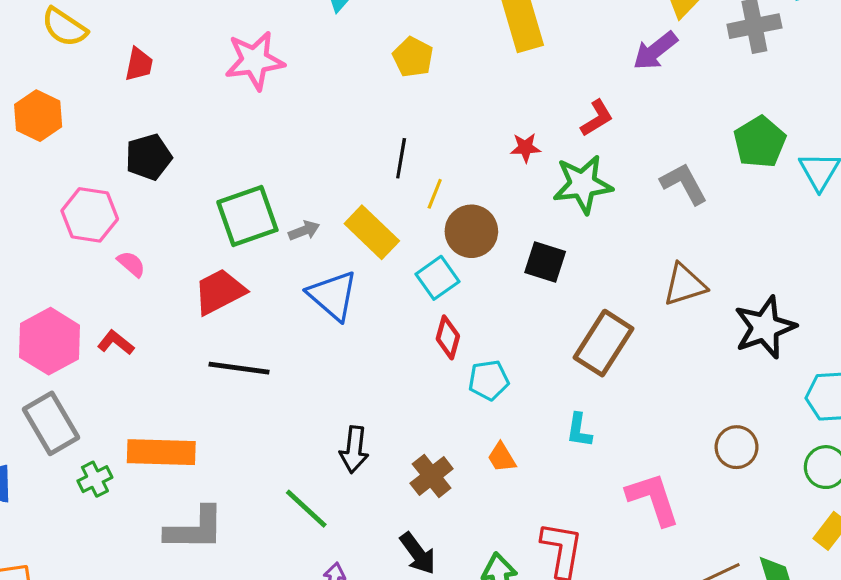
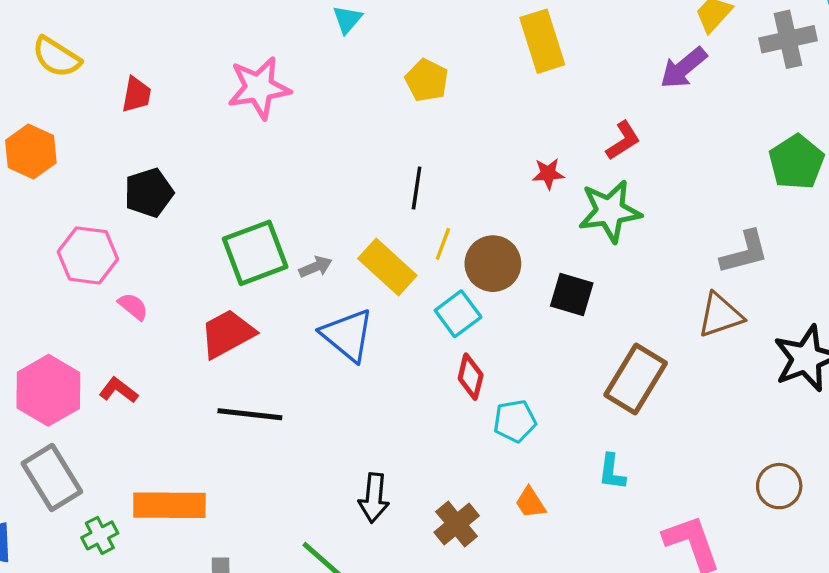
gray L-shape: (684, 184) -> (744, 252), moved, turned 105
yellow line: (435, 194) -> (443, 244), moved

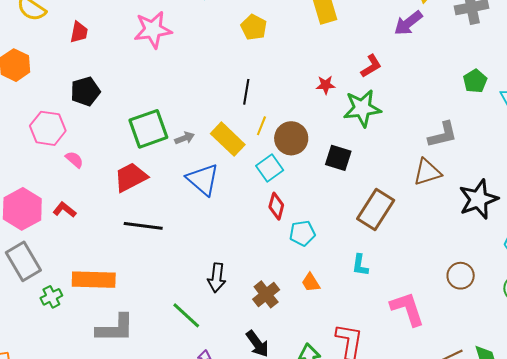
green pentagon: (796, 162) -> (475, 81), size x0.7

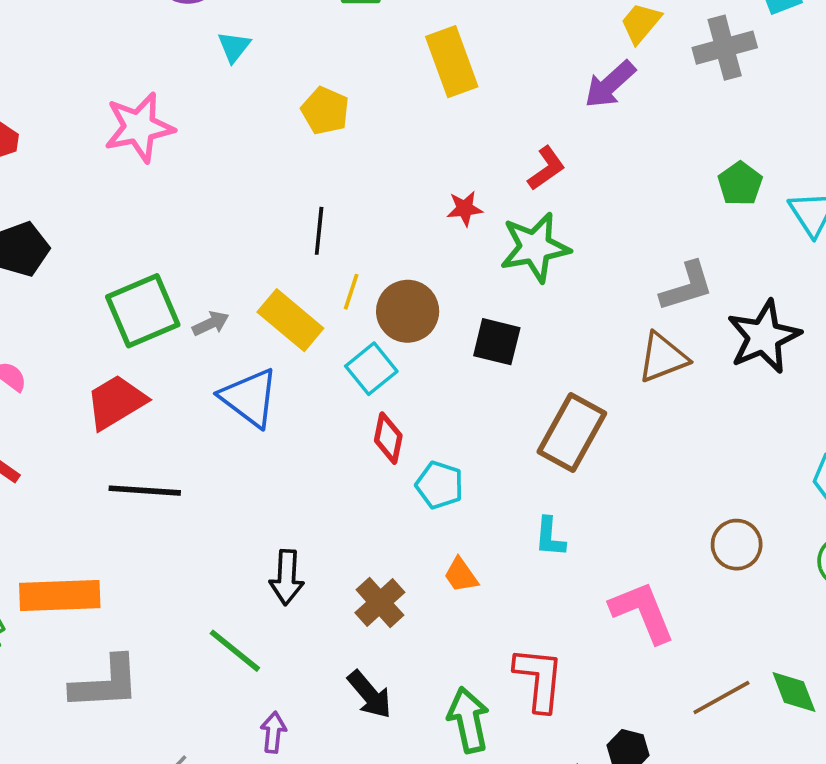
black star: (478, 199) -> (764, 337), moved
cyan pentagon: (302, 233) -> (440, 485), turned 30

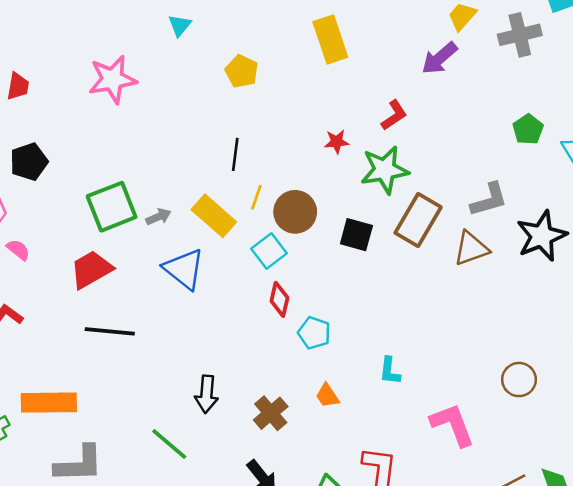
brown rectangle: (572, 433) -> (418, 220), moved

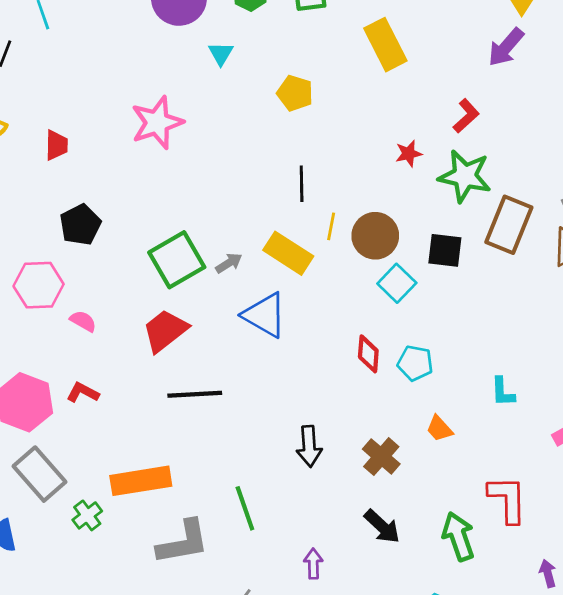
green star: (385, 170) -> (465, 176), turned 30
cyan square: (269, 251) -> (397, 283), moved
red diamond: (279, 299) -> (368, 354), moved
green line: (169, 444) -> (245, 508), moved, turned 39

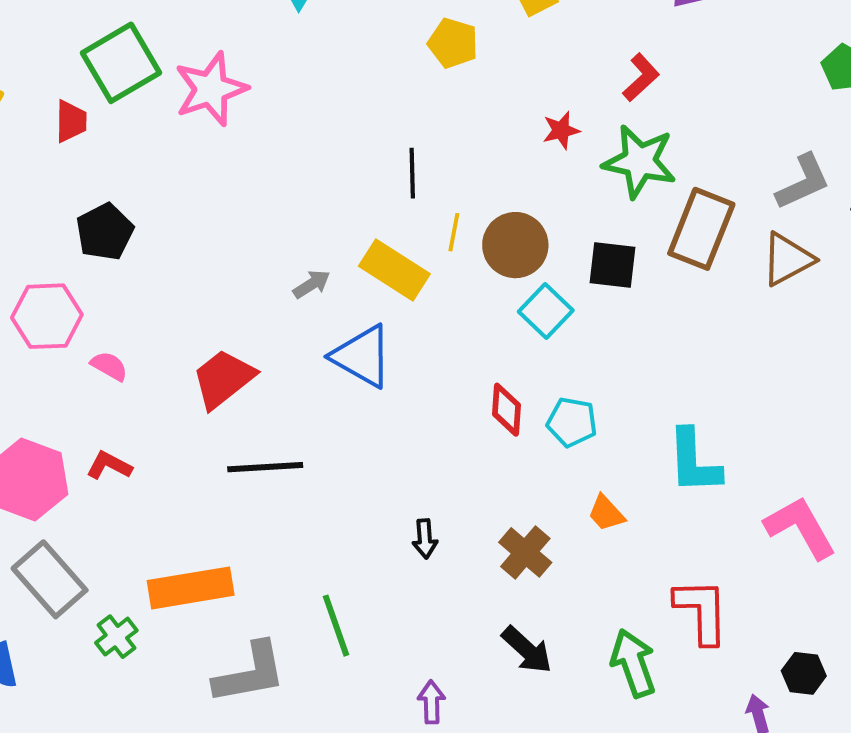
yellow pentagon: (295, 93) -> (453, 43), moved
green square: (177, 260) -> (121, 63), moved
cyan L-shape: (503, 392) -> (694, 461), size x1.6
black arrow: (309, 446) -> (425, 539), size x0.7

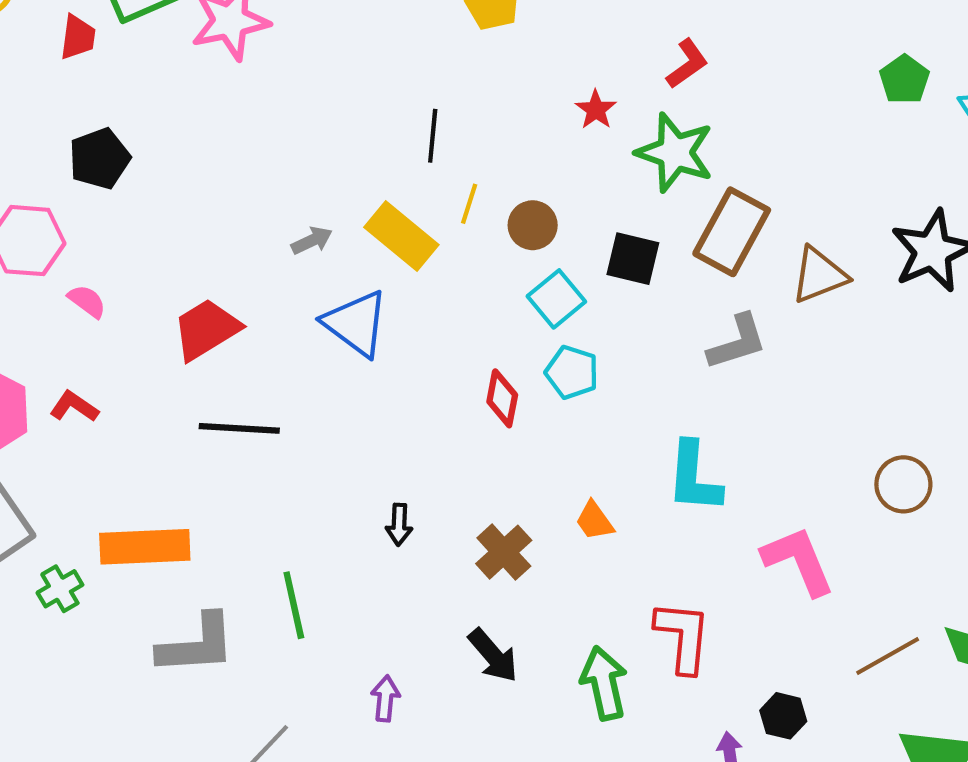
red star: (561, 130) -> (596, 110), turned -30
gray L-shape: (803, 182) -> (737, 342), moved
brown circle: (515, 245) -> (533, 225), size x0.7
cyan pentagon: (572, 422) -> (572, 372), moved

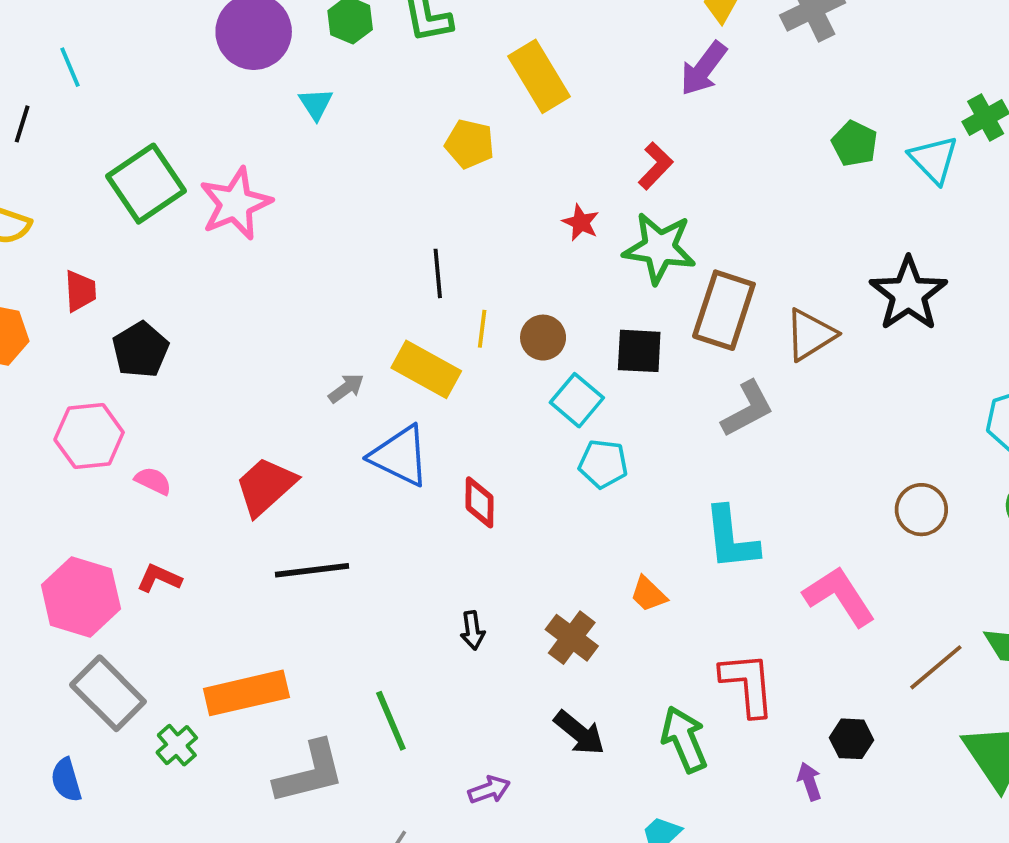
red trapezoid: (78, 37) -> (80, 291), moved
red diamond: (502, 398) -> (480, 502), moved
purple arrow: (385, 698) -> (489, 790), turned 75

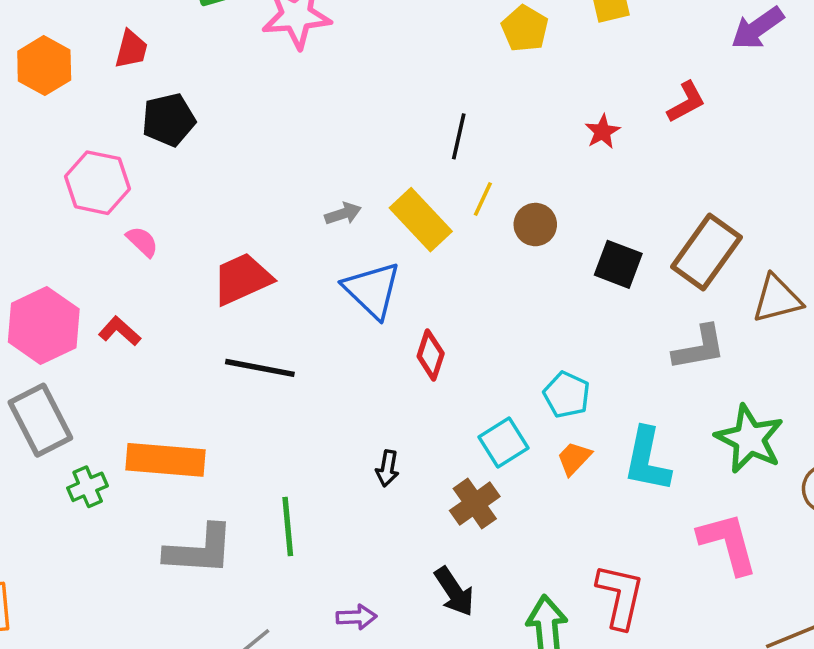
green star: (659, 248) -> (750, 439), moved
cyan square: (577, 400) -> (504, 443), moved
cyan pentagon: (603, 464) -> (567, 395), moved
orange trapezoid: (648, 594) -> (574, 458), moved, turned 72

